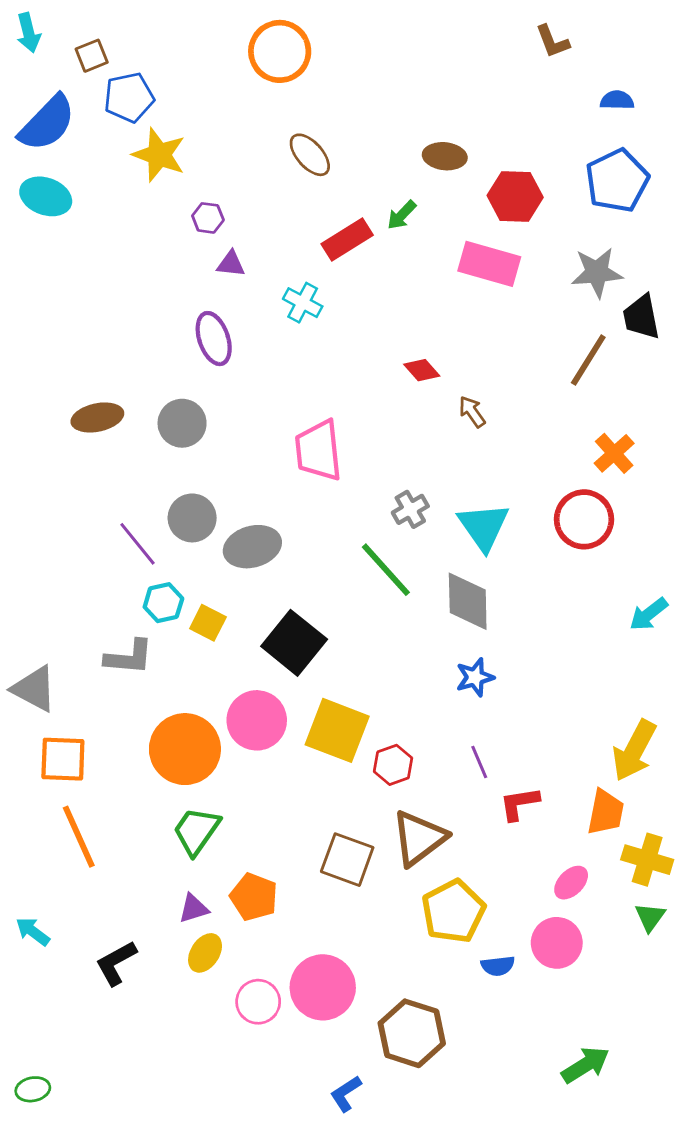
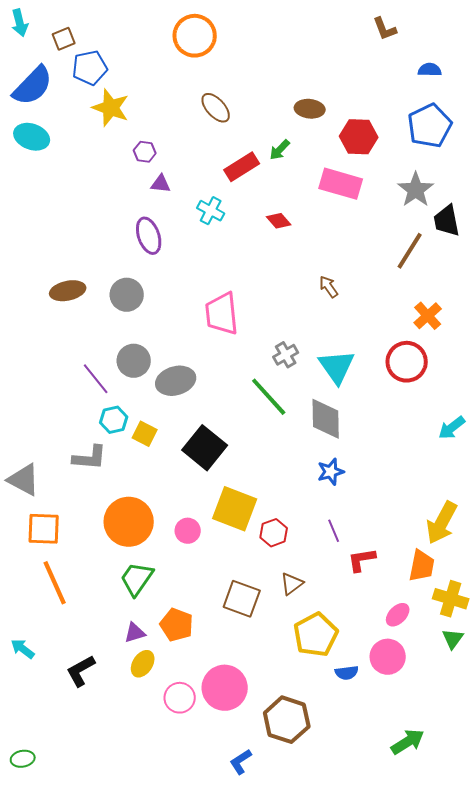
gray star: (597, 272) -> (416, 190), turned -30
red diamond: (422, 370) -> (279, 221), moved
pink circle: (257, 720) -> (188, 531), moved, size x0.6
brown triangle: (419, 838) -> (292, 584), size x0.6

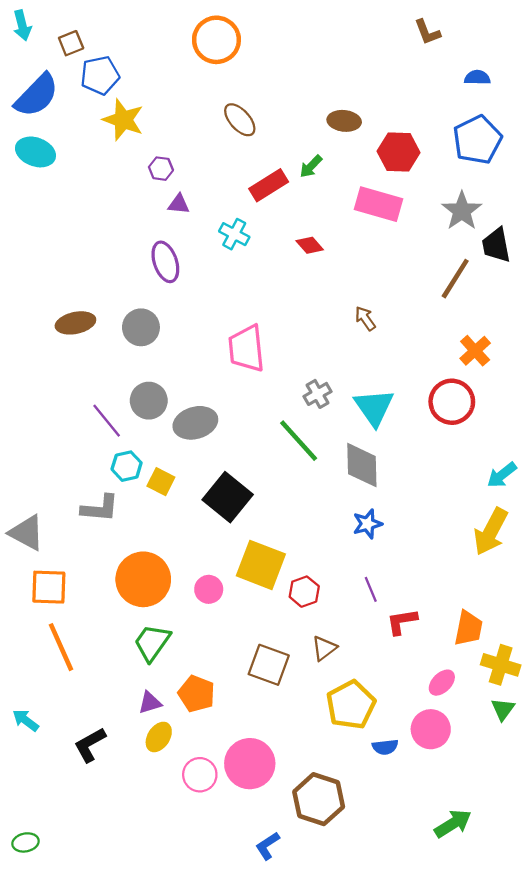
yellow arrow: (442, 523) -> (491, 532), moved

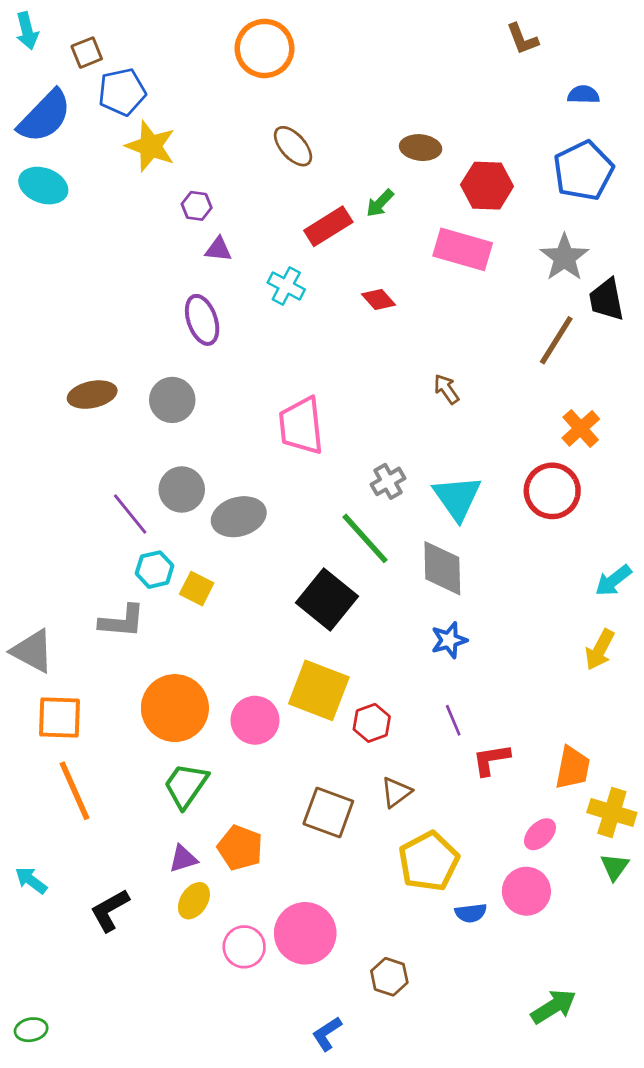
black square: (228, 497) -> (327, 599), moved
yellow arrow: (491, 532) -> (600, 650), size x0.7
pink circle: (209, 589) -> (255, 720), size x1.4
brown hexagon: (319, 799) -> (389, 977), size x0.6

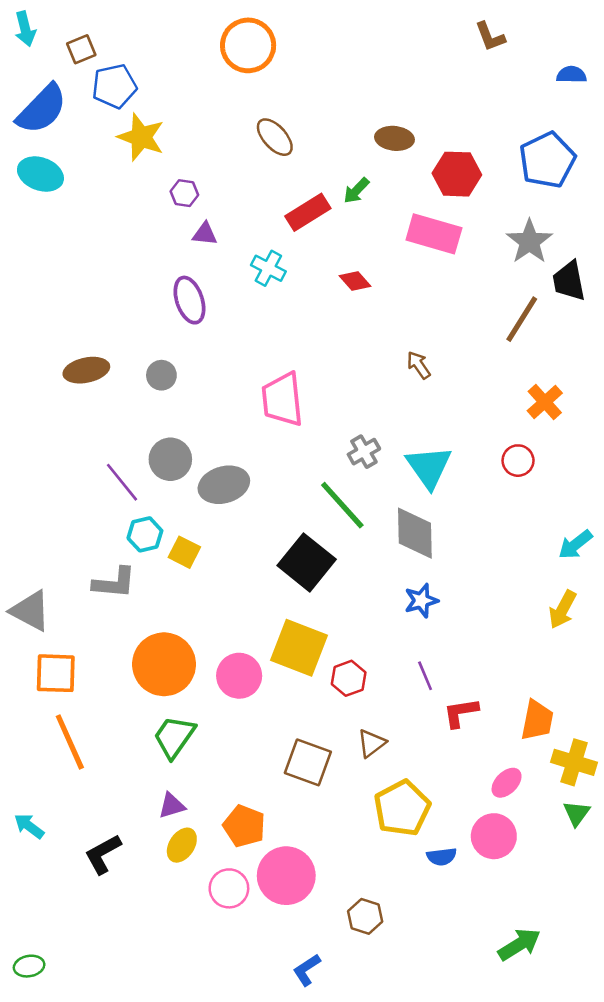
blue semicircle: (583, 95) -> (571, 75), moved
gray circle: (172, 400) -> (161, 375), size x0.7
red circle: (552, 491) -> (518, 461), size x0.6
orange pentagon: (240, 848) -> (244, 826), moved

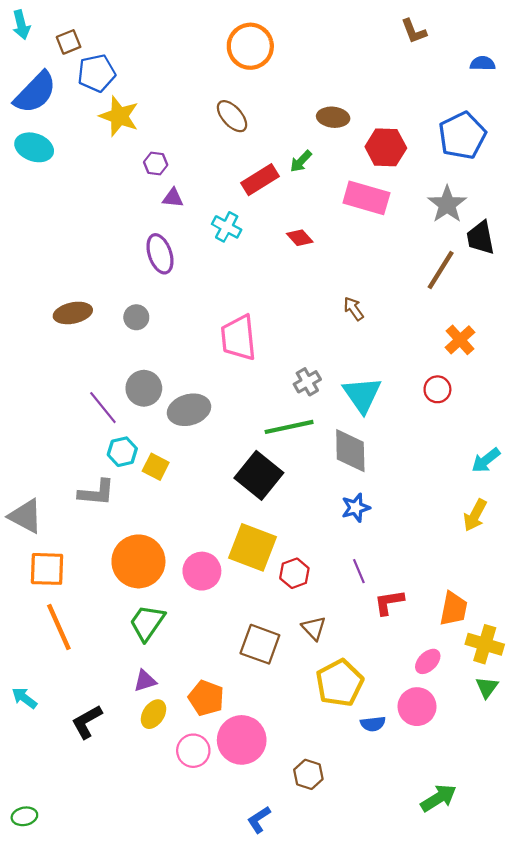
orange circle: (248, 45) -> (250, 46), moved
green line: (342, 505) -> (289, 427), turned -60
brown triangle: (372, 743) -> (314, 628), turned -36

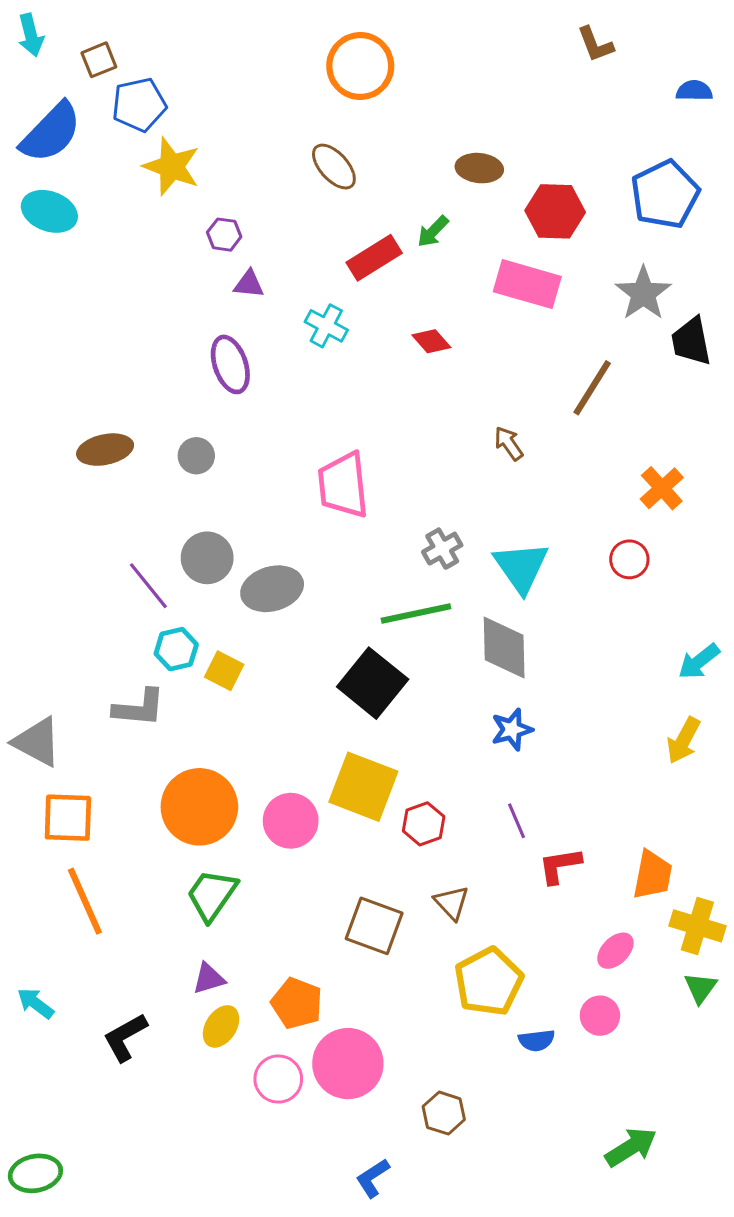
brown line: (441, 270) -> (592, 388), moved
pink circle: (417, 707) -> (600, 1016), size x0.7
green ellipse: (24, 816) -> (35, 1173), size x1.4

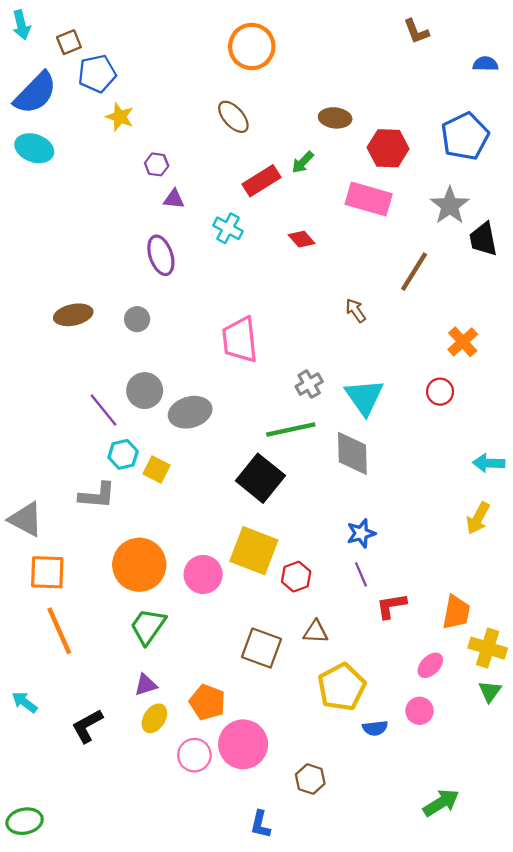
yellow star: (172, 167) -> (120, 117), size x0.7
cyan arrow: (699, 661) -> (489, 463), turned 40
blue star: (512, 729) -> (361, 533), moved
brown triangle: (451, 903) -> (316, 632), turned -44
blue L-shape: (373, 1178) -> (260, 824), turned -44

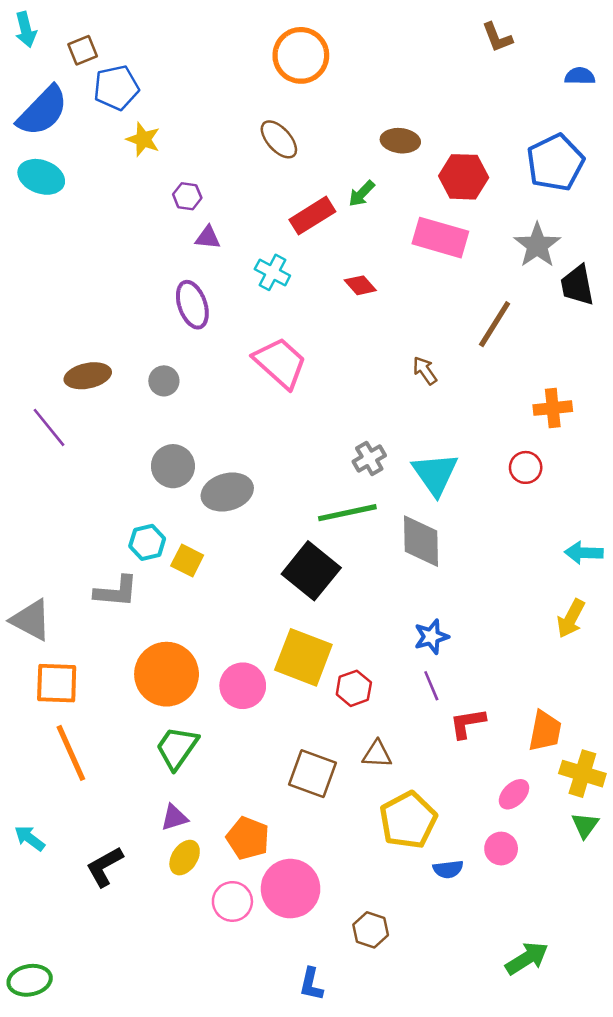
pink trapezoid: (240, 340) -> (280, 363), moved, turned 138
orange cross: (463, 342) -> (553, 408), turned 36
purple line: (104, 410) -> (49, 427), moved

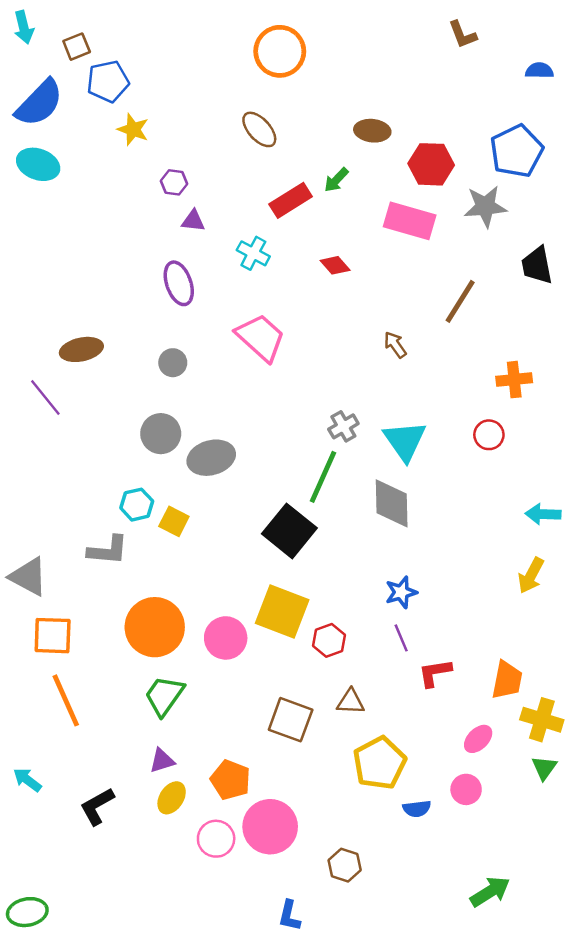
gray star: (537, 245) -> (485, 206), moved, turned 30
gray circle: (164, 381) -> (173, 363), moved
green line: (347, 513) -> (323, 477), turned -54

